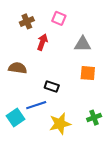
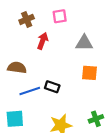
pink square: (59, 18) -> (60, 16), turned -32
blue line: (36, 105) -> (30, 91), moved
cyan square: (16, 118) -> (15, 119), turned 30

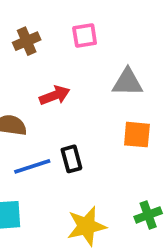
red arrow: (43, 41) -> (55, 95), moved, turned 49
black rectangle: (52, 87) -> (71, 159), turned 56

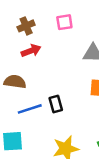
red arrow: (55, 95) -> (31, 51), moved

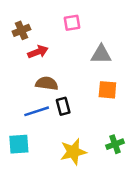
brown cross: (26, 26) -> (21, 30), moved
brown semicircle: (15, 82) -> (47, 83), moved

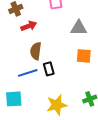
brown semicircle: (47, 83) -> (36, 51), turned -90

